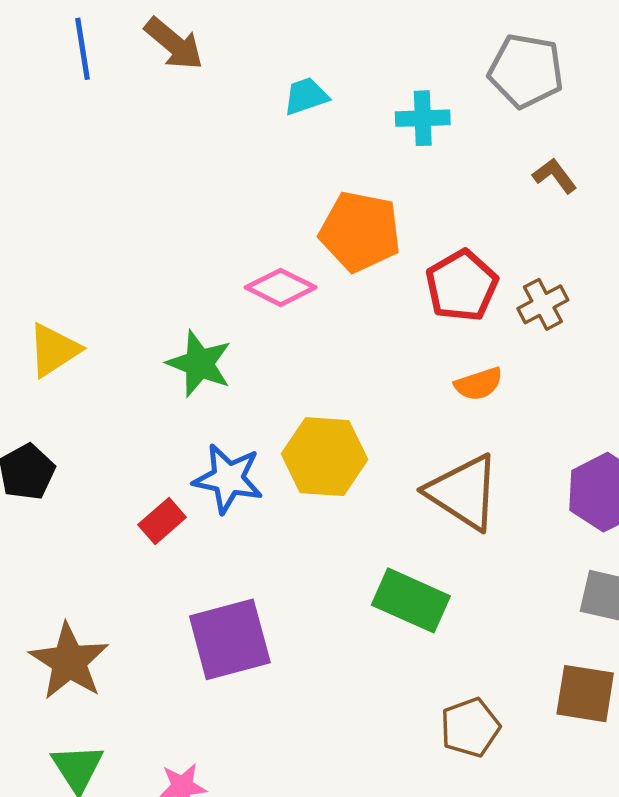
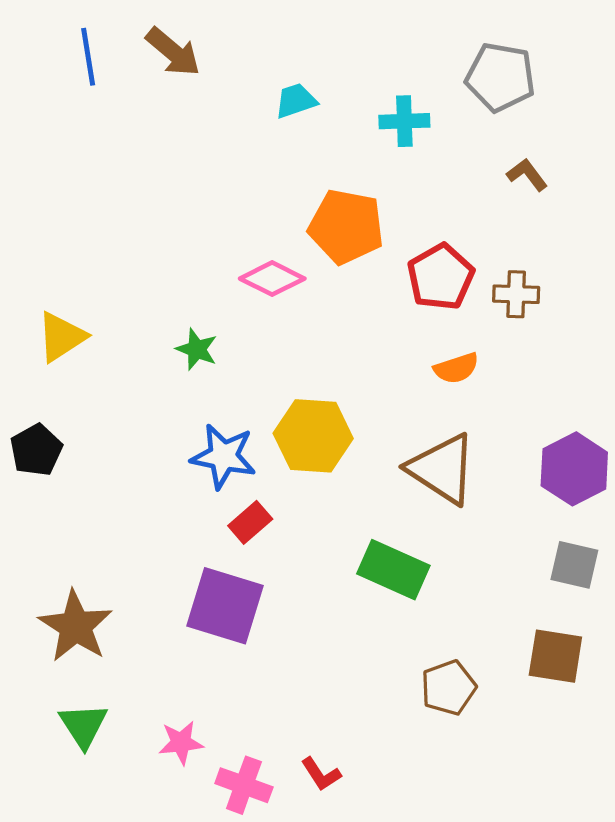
brown cross: (543, 304) -> (516, 294), turned 30
green star: (199, 364) -> (197, 349), size x0.7
red rectangle: (162, 521) -> (250, 522), moved
purple square: (230, 639) -> (225, 606), turned 32

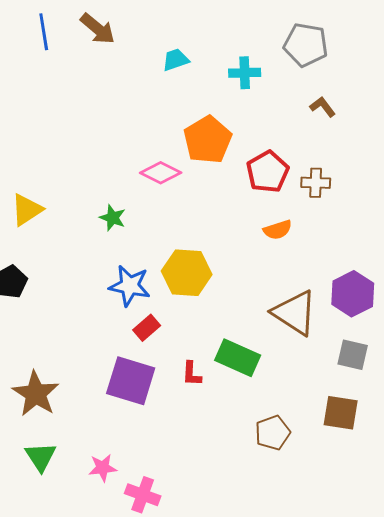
orange pentagon: (346, 227) -> (208, 140), turned 30
brown triangle: (442, 469) -> (295, 313), moved
red L-shape: (321, 774) -> (192, 374), moved, turned 36

